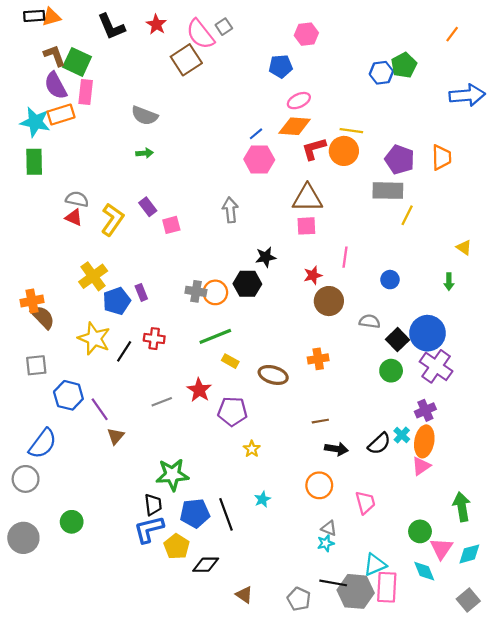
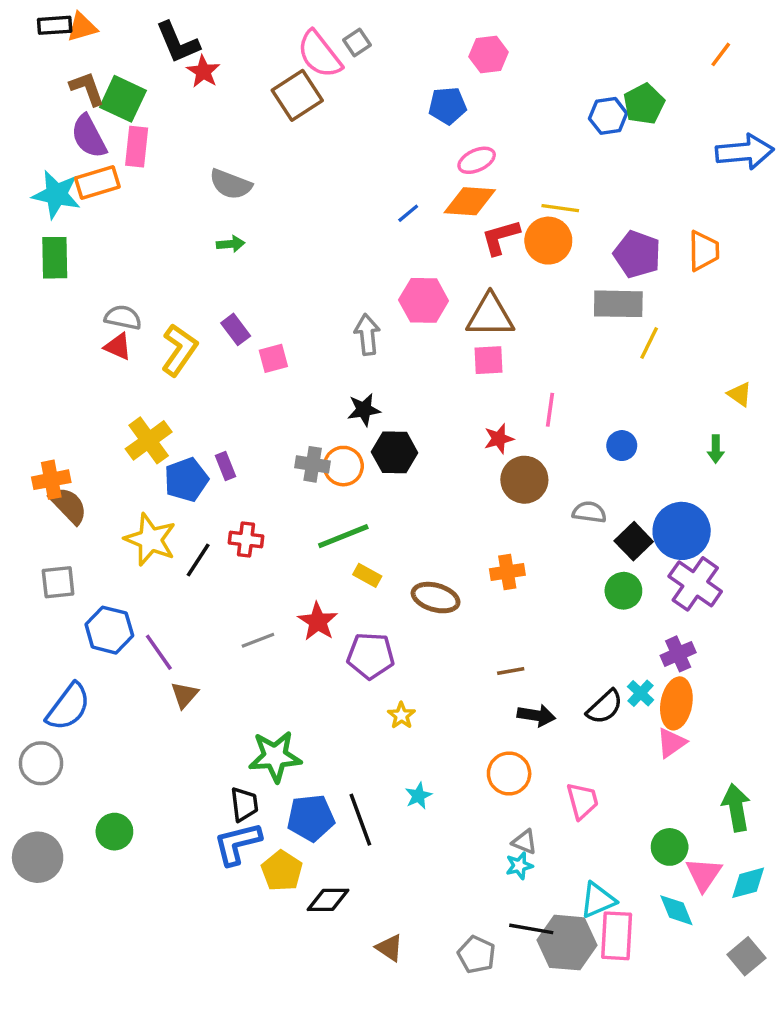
red star: (156, 24) -> (203, 71), moved
pink hexagon: (259, 160) -> (424, 300), moved
black star: (266, 257) -> (364, 410), moved

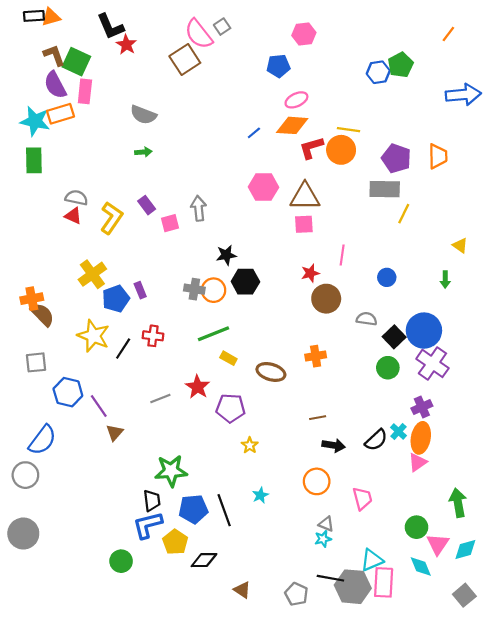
gray arrow: (367, 335) -> (199, 208), moved
green circle: (114, 832) -> (121, 561), moved

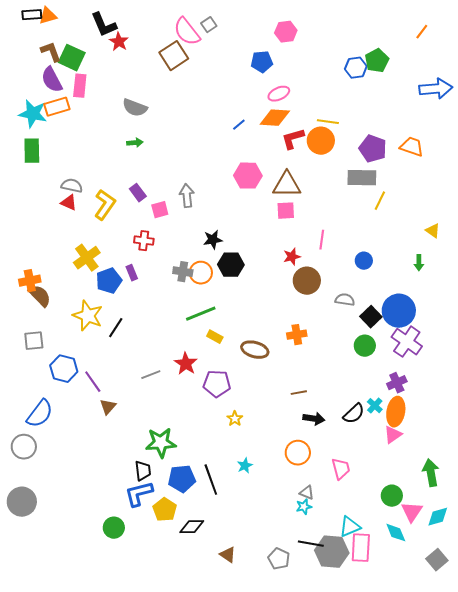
orange trapezoid: (438, 156) -> (412, 147), turned -70
red cross: (153, 336) -> (144, 241), moved

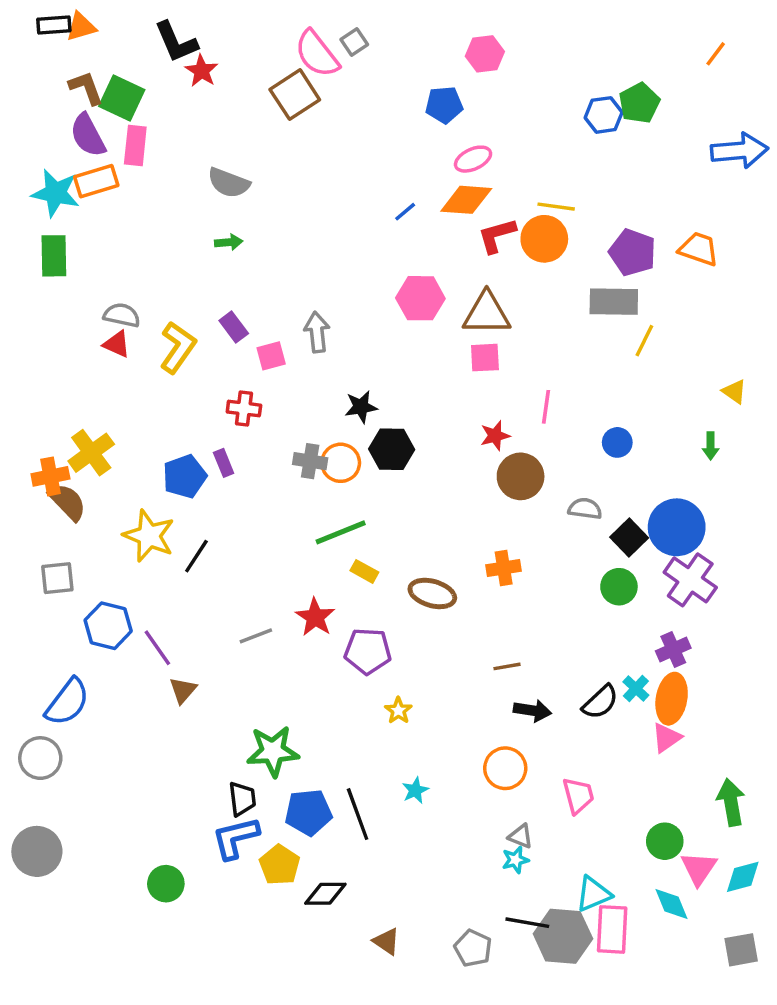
yellow cross: (87, 258) -> (91, 453), moved
green circle: (114, 528) -> (166, 884), moved
gray square: (437, 560) -> (741, 950), turned 30

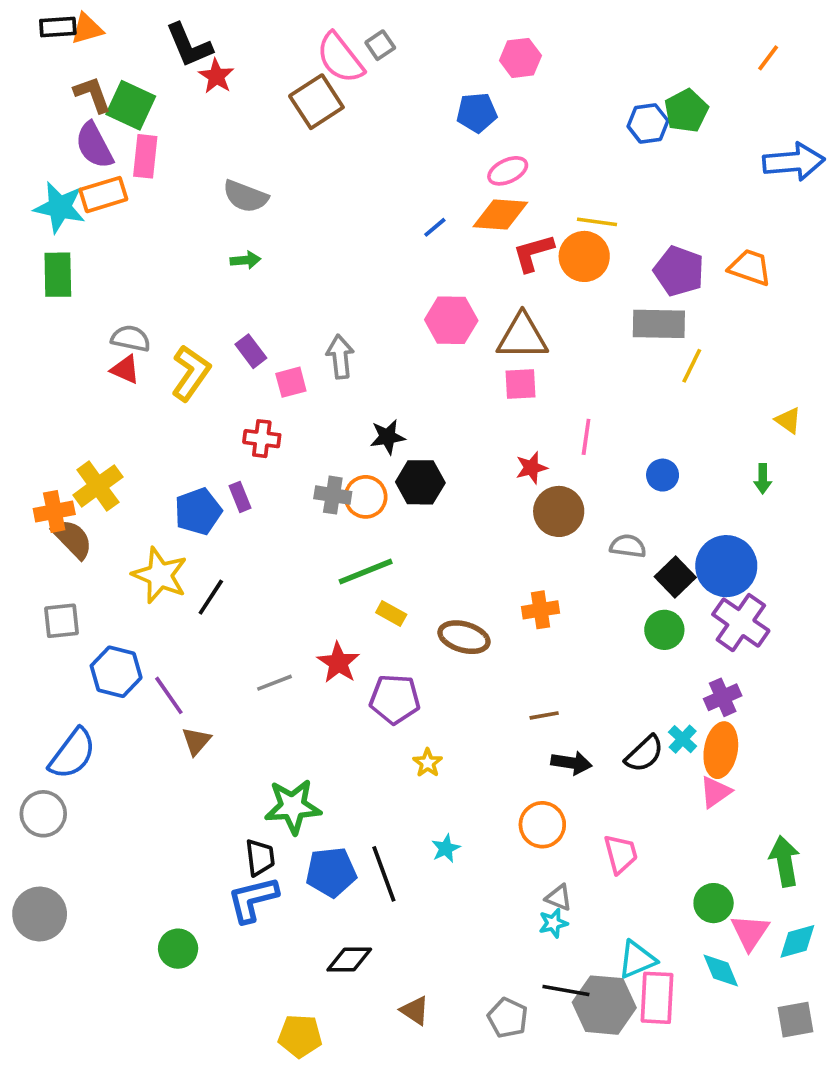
yellow pentagon: (280, 865) -> (300, 1036), moved, turned -30

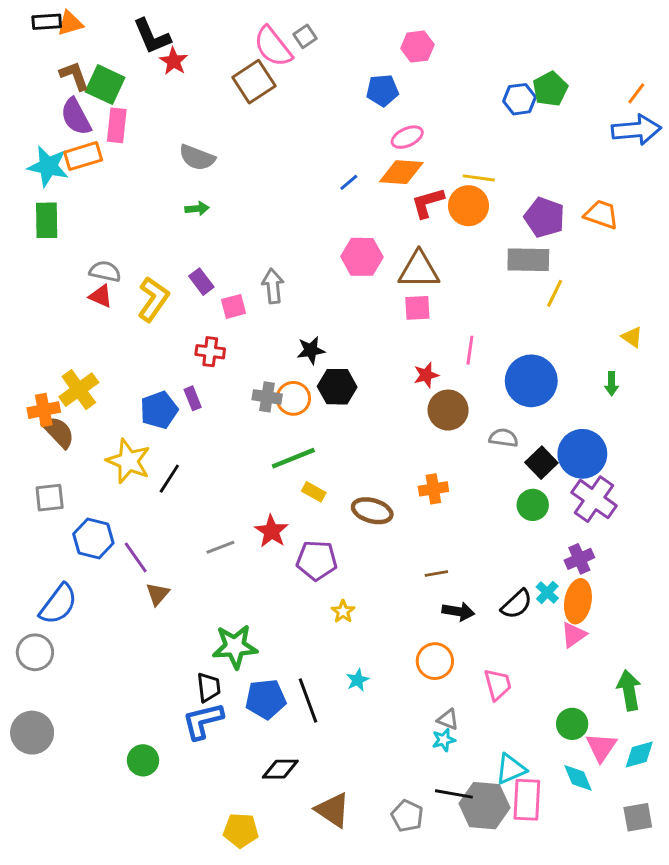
orange line: (768, 58) -> (636, 93), moved
blue circle: (663, 475) -> (531, 381), size x2.0
brown triangle: (415, 1011) -> (333, 810), size x1.5

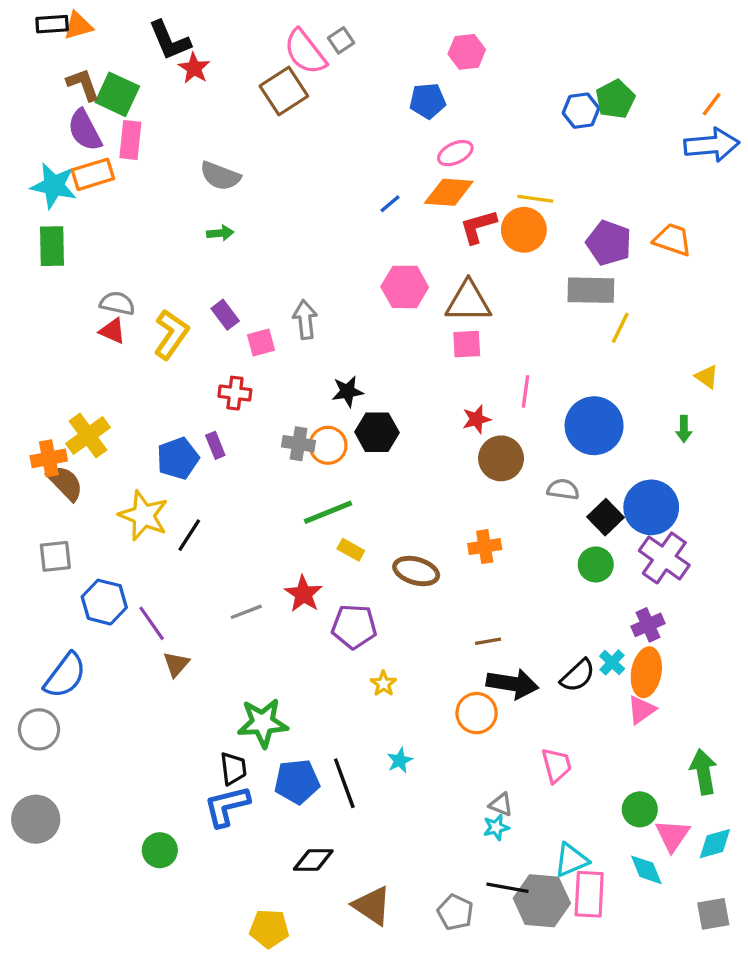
black arrow: (458, 611) -> (512, 684), size x1.4
orange circle: (435, 661) -> (477, 713), moved

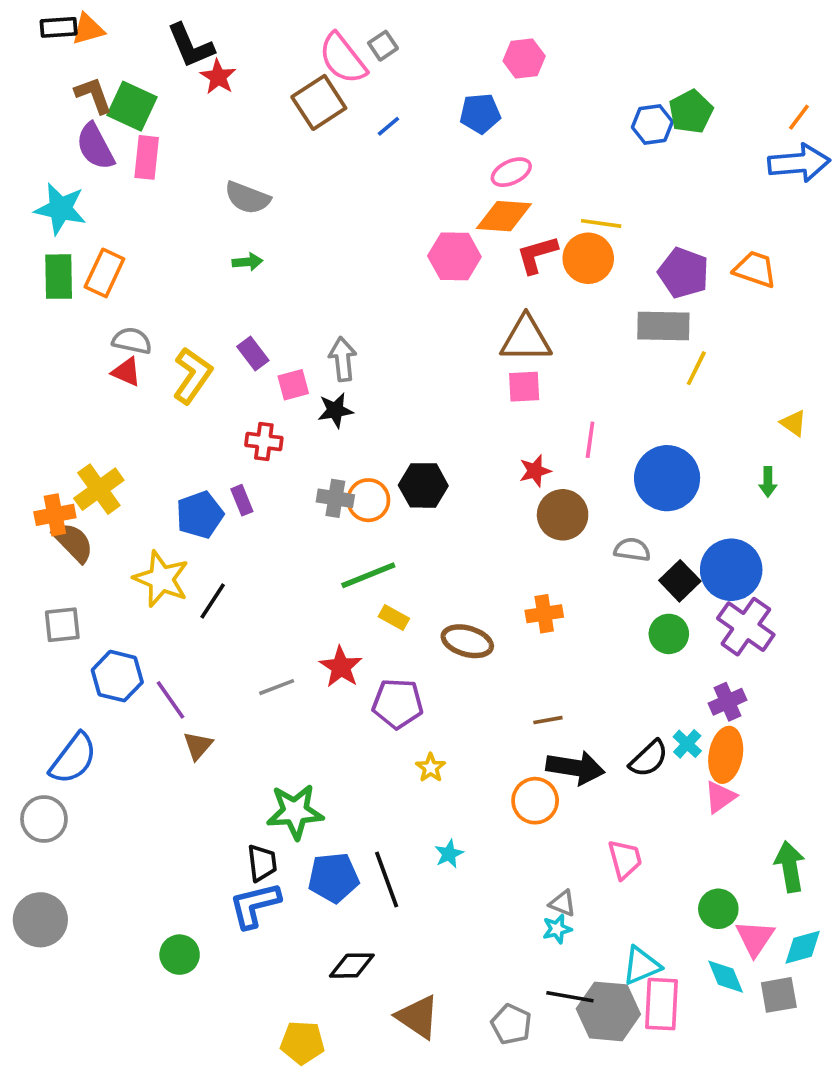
orange rectangle: (93, 174) -> (104, 273), moved, turned -48
blue line: (390, 204) -> (388, 126), moved
pink hexagon: (405, 287) -> (454, 256), moved
black star: (348, 391) -> (335, 410), moved
gray square: (713, 914) -> (779, 995), moved

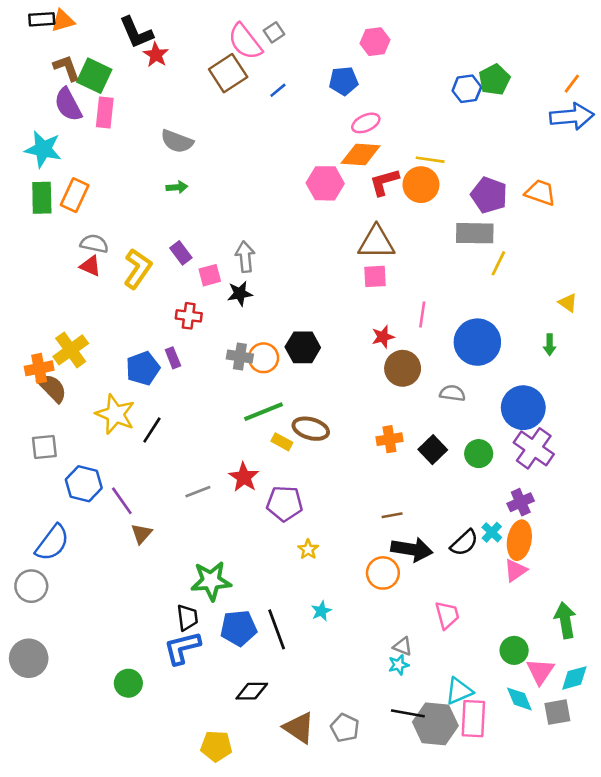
black square: (680, 581) -> (433, 450), moved
brown ellipse: (467, 641) -> (311, 429), moved
gray pentagon: (511, 1024) -> (345, 728), moved

